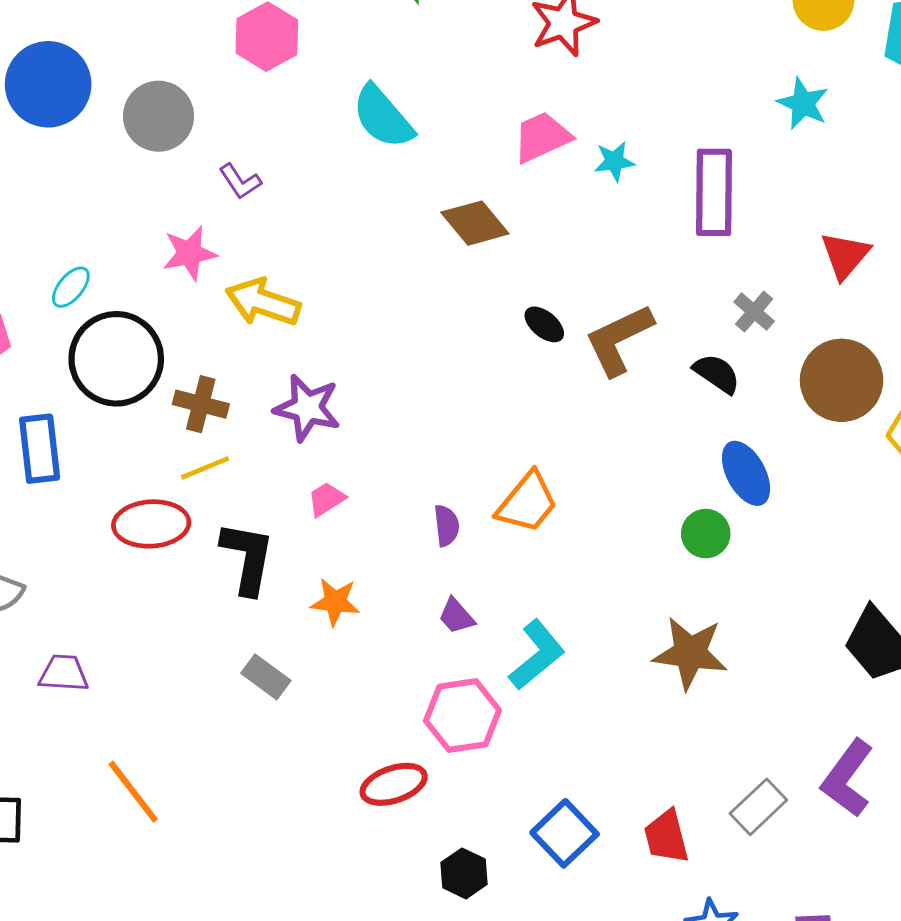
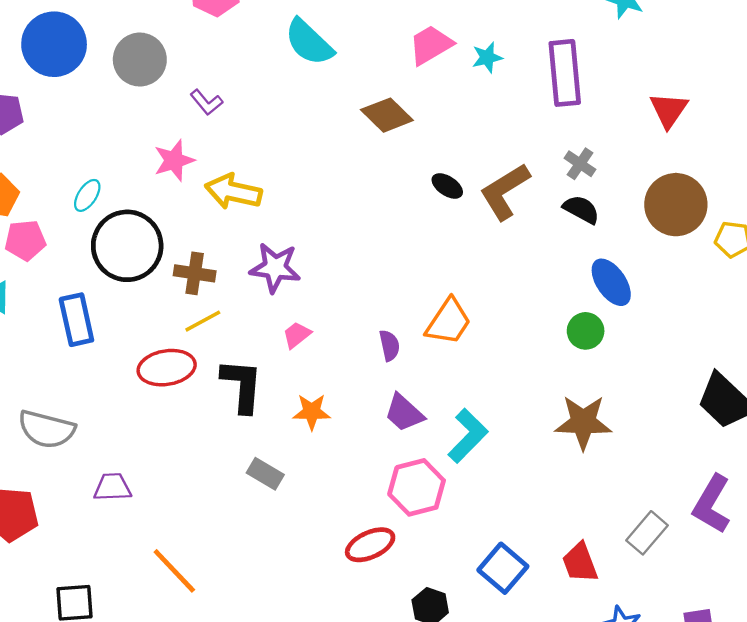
gray cross: (754, 312) -> (580, 164), moved
purple trapezoid: (456, 616) -> (404, 413), size x1.4

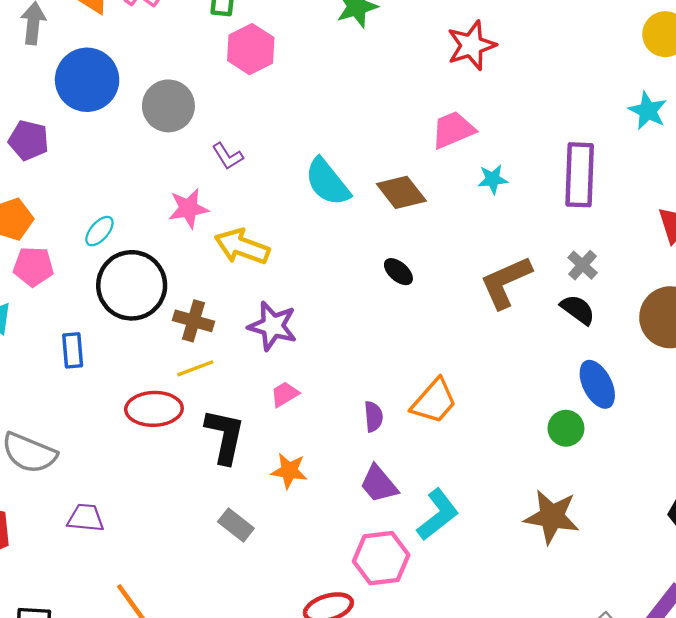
cyan semicircle: (309, 42) -> (327, 182), moved
cyan star: (487, 57) -> (493, 179), moved
black ellipse: (447, 186) -> (398, 272), moved
blue rectangle: (76, 320) -> (73, 350), size x0.7

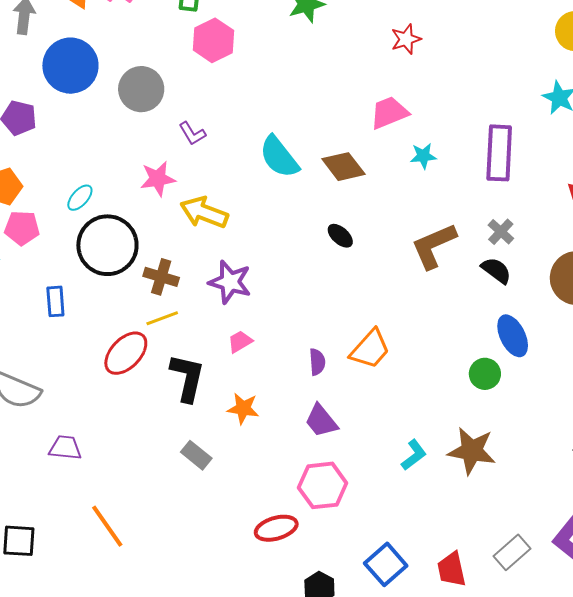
red star: (471, 45) -> (406, 39), size x0.7
red ellipse: (154, 409) -> (126, 353), turned -45
cyan L-shape: (438, 515) -> (414, 455), moved, size x0.7

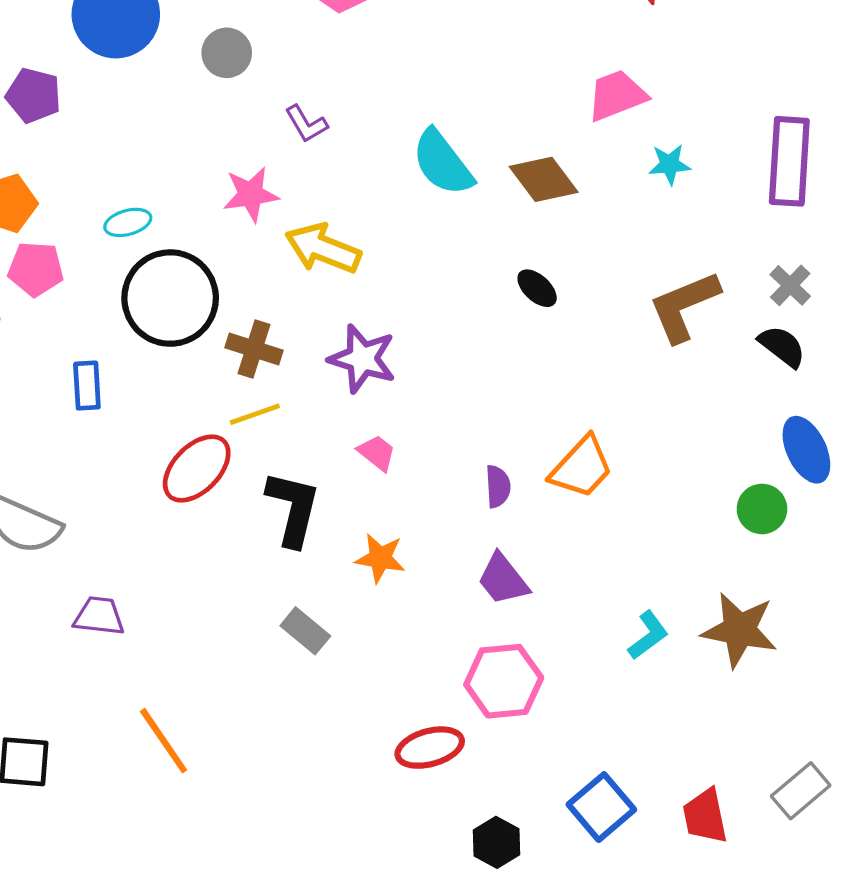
gray circle: (141, 89) -> (227, 53), size x0.7
cyan ellipse: (80, 198) -> (128, 222), turned 32
pink trapezoid: (240, 342) -> (377, 453), turned 68

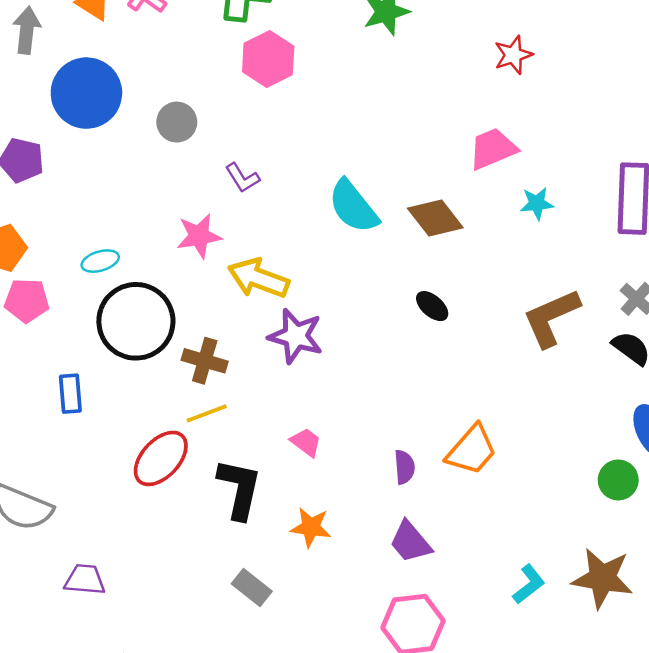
purple star: (362, 359) -> (296, 336), moved

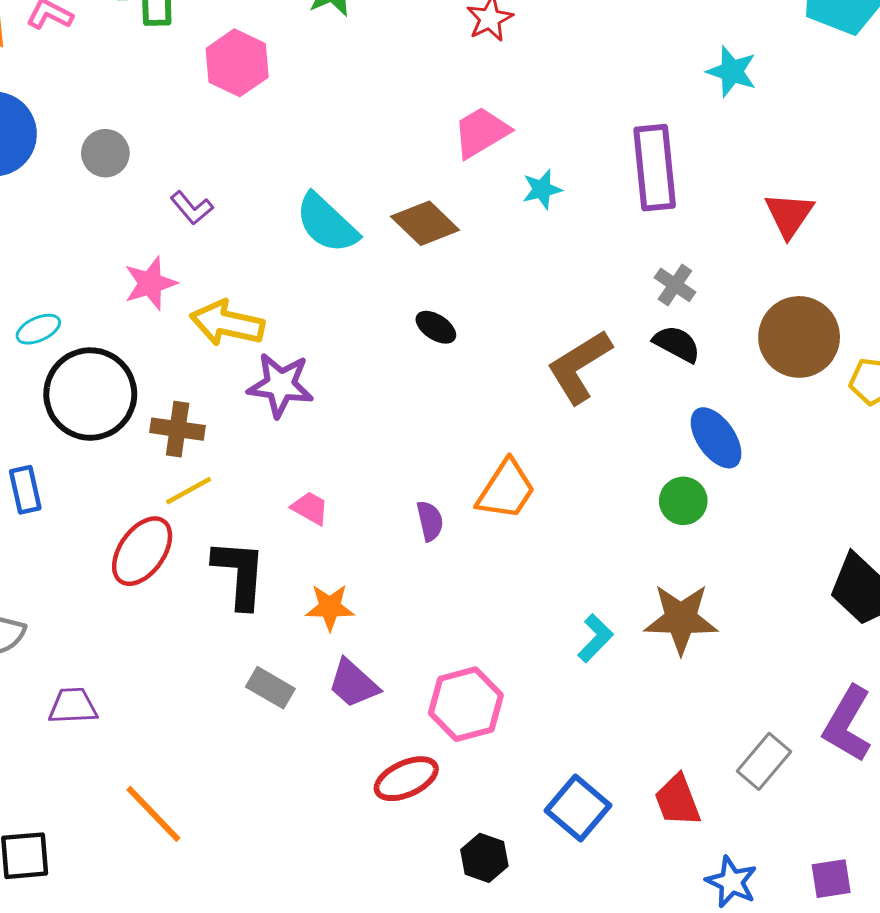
pink hexagon: (268, 59) -> (237, 63), moved
brown L-shape: (551, 318) -> (579, 367), moved
purple trapezoid: (410, 542) -> (353, 684), moved

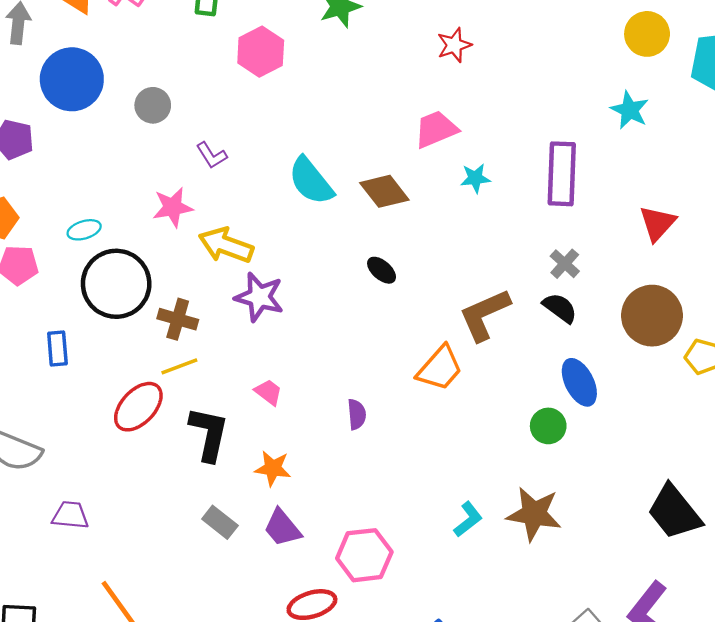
orange trapezoid: (506, 490) -> (440, 368), moved

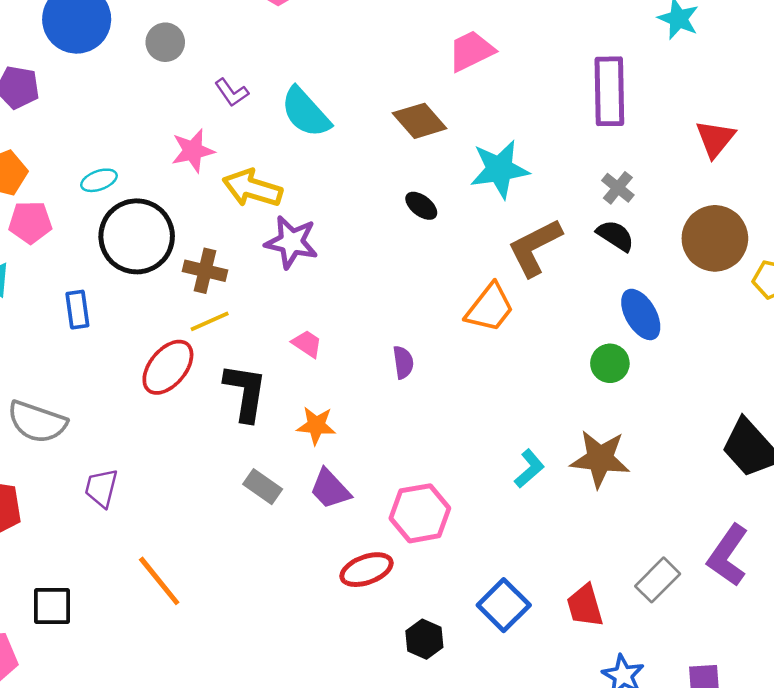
cyan star: (475, 178) -> (499, 169), moved, size x1.8
cyan semicircle: (311, 181) -> (306, 112), moved
purple trapezoid: (70, 515) -> (101, 488), turned -78

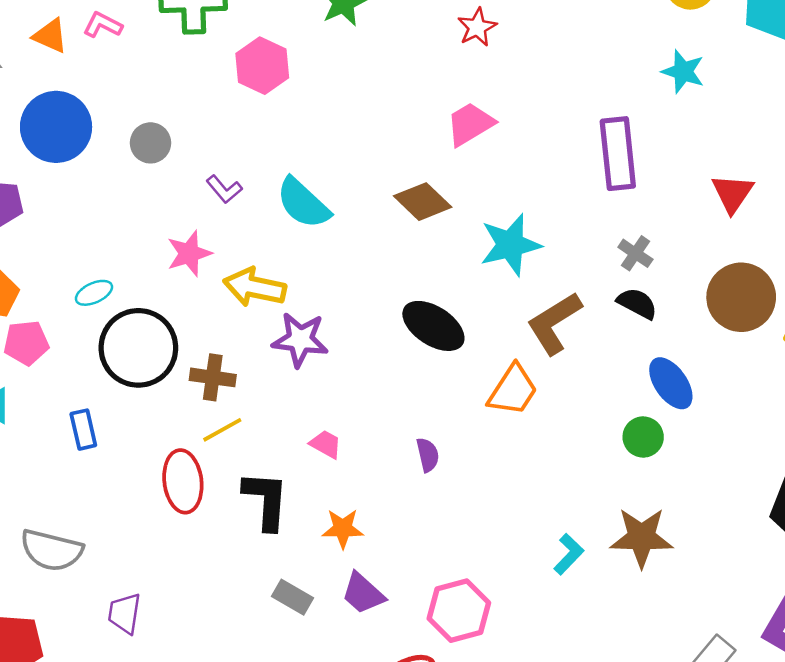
black ellipse: (421, 206) -> (433, 326), moved, size x1.8
red ellipse: (168, 367) -> (183, 481), turned -42

